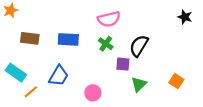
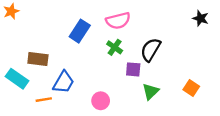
brown rectangle: (30, 38) -> (38, 59), moved
blue rectangle: (68, 39) -> (80, 31), moved, turned -60
orange line: (31, 92) -> (44, 100), moved, turned 32

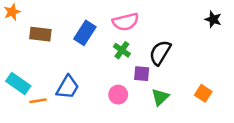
brown rectangle: (38, 59) -> (40, 34), moved
orange line: (44, 100) -> (38, 101), moved
pink circle: (101, 101) -> (118, 95), moved

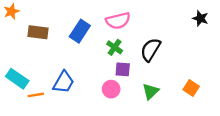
purple square: (142, 74) -> (123, 69), moved

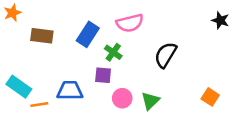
green cross: (115, 47) -> (113, 52), moved
purple square: (123, 69) -> (103, 75), moved
blue trapezoid: (64, 82) -> (70, 91), turned -120
green triangle: (151, 91) -> (150, 101), moved

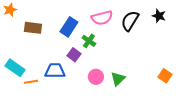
black star: (220, 20) -> (159, 16), moved
black semicircle: (166, 55) -> (130, 21), moved
purple square: (103, 75) -> (74, 55), moved, turned 32

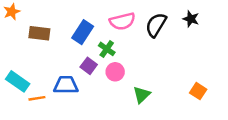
pink circle: (96, 77) -> (115, 72), moved

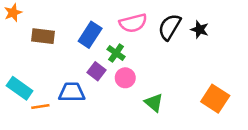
black star: (191, 19) -> (200, 30), moved
orange square: (198, 91) -> (215, 99), size x1.5
green triangle: (142, 95) -> (154, 103), turned -36

